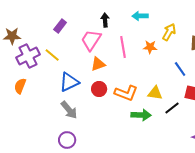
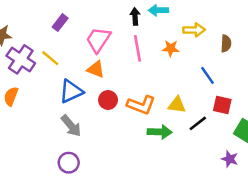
black arrow: (105, 20) -> (135, 16), moved
yellow arrow: (169, 32) -> (194, 30), turned 60
purple cross: (28, 56) -> (21, 59), turned -30
orange triangle: (98, 64) -> (96, 69), moved, turned 42

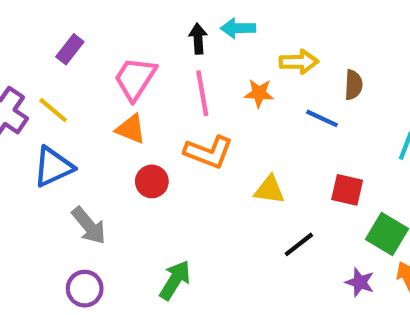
blue line: (208, 75) -> (322, 118), moved, turned -30
blue triangle: (71, 91) -> (53, 167), moved
orange L-shape: (141, 105) -> (209, 152), moved
black line: (198, 123) -> (299, 244), moved
green arrow: (160, 132) -> (175, 280), moved, turned -60

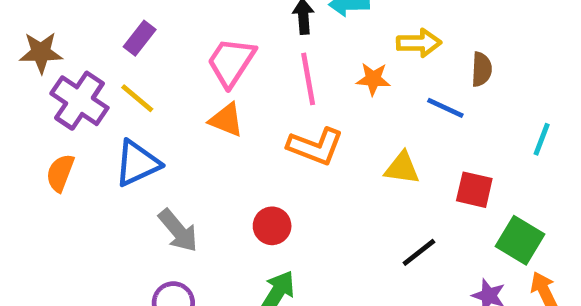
purple rectangle: (70, 49) -> (140, 38), moved
red circle: (152, 181) -> (272, 226), moved
yellow triangle: (269, 190) -> (402, 168), moved

